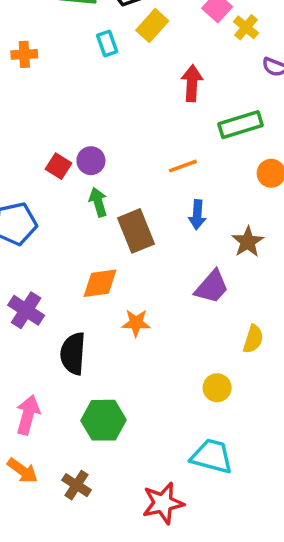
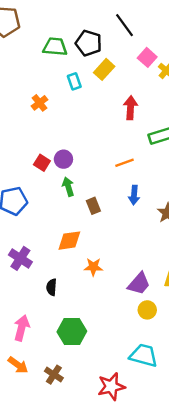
orange cross: (24, 54) -> (40, 103), moved, turned -35
brown rectangle: (136, 231) -> (93, 206), size x0.6
purple trapezoid: (212, 287) -> (139, 284), moved
black semicircle: (73, 354) -> (51, 287), size x0.6

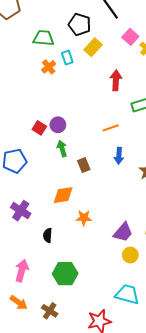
green trapezoid: (55, 47) -> (43, 38), moved
orange cross: (40, 103) -> (49, 67), moved

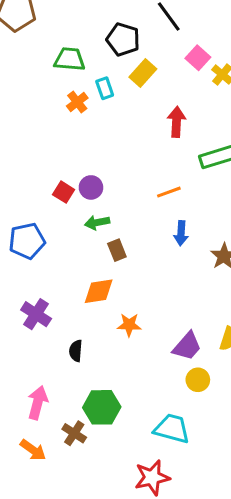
green arrow: (62, 149) -> (97, 223), turned -84
brown rectangle: (84, 165) -> (117, 250), moved
cyan trapezoid: (127, 294) -> (172, 429), moved
brown cross: (50, 311) -> (74, 433), moved

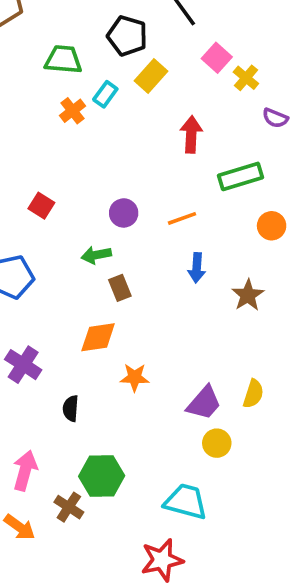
cyan rectangle: (105, 88) -> (105, 94), turned 55
purple circle: (91, 187) -> (124, 213), moved
red square: (64, 192) -> (41, 206), moved

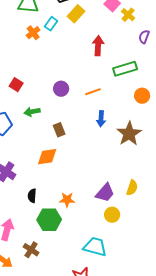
purple semicircle: (275, 118) -> (144, 37), turned 88
green arrow: (96, 255) -> (32, 112), moved
brown star: (248, 295) -> (129, 134), size x1.4
orange star: (135, 377) -> (67, 200), moved
green hexagon: (102, 476) -> (49, 220), moved

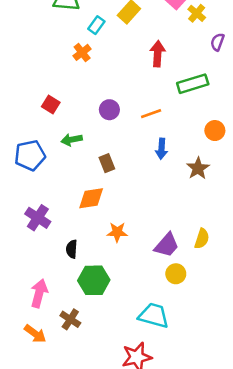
orange cross: (33, 33) -> (82, 52), moved
orange circle: (142, 96) -> (215, 131), moved
brown star: (129, 134) -> (198, 168), size x0.7
orange star: (67, 200) -> (117, 232), moved

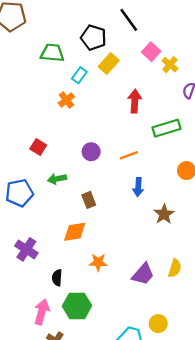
brown star: (198, 168) -> (164, 214), moved
yellow circle: (176, 274) -> (158, 324), moved
pink arrow: (39, 293) -> (42, 312), moved

